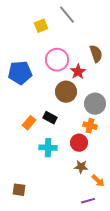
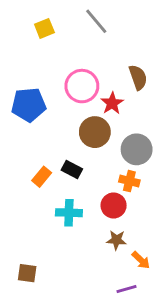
yellow square: (41, 26) -> (44, 28), moved

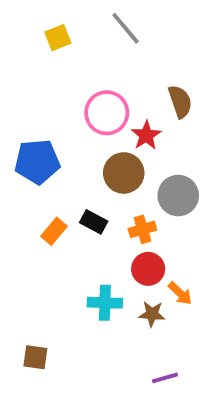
blue pentagon: (29, 105) -> (37, 162), moved
orange cross: (129, 181) -> (142, 229), moved, turned -30
cyan cross: (69, 213) -> (105, 303), moved
orange arrow: (141, 260) -> (180, 293), moved

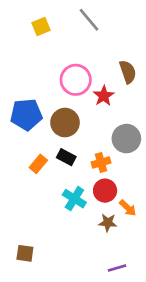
brown circle: (124, 173) -> (65, 123), moved
cyan cross: (105, 303) -> (74, 199), moved, turned 30

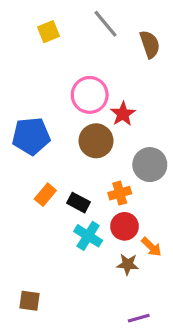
brown semicircle: (128, 72) -> (150, 44), moved
brown circle: (65, 123) -> (96, 141), moved
black rectangle: (66, 157) -> (79, 203), moved

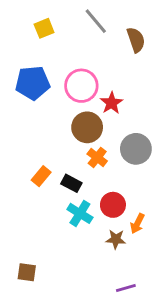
blue pentagon: (31, 136) -> (33, 83), moved
orange cross: (120, 193) -> (97, 157), moved, turned -36
orange arrow: (151, 247) -> (137, 223), turned 72

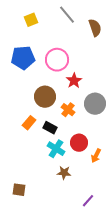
red star: (112, 103) -> (74, 81), moved
brown circle: (87, 127) -> (45, 97), moved
brown star: (116, 239) -> (64, 173), moved
purple line: (126, 288) -> (88, 201), turned -32

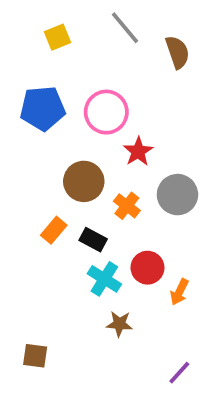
purple line: (88, 201) -> (179, 373), moved

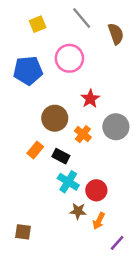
pink circle: (106, 112) -> (69, 58), moved
red circle: (147, 268) -> (96, 190), moved
orange arrow: (179, 292) -> (99, 221), moved

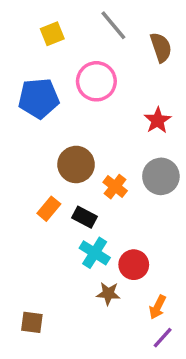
red star: (90, 99) -> (158, 120), moved
orange arrow: (99, 221) -> (158, 307), moved

